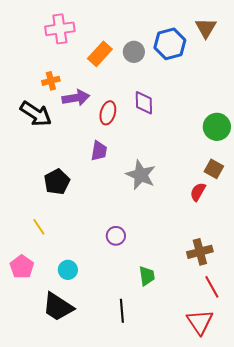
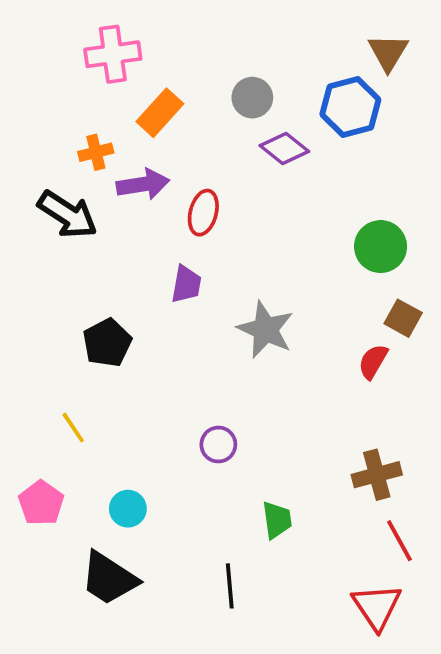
blue hexagon: (170, 44) -> (350, 107), moved
orange rectangle: (100, 54) -> (160, 113), moved
purple diamond: (144, 103) -> (284, 148), moved, turned -50
green circle: (217, 127) -> (381, 247), moved

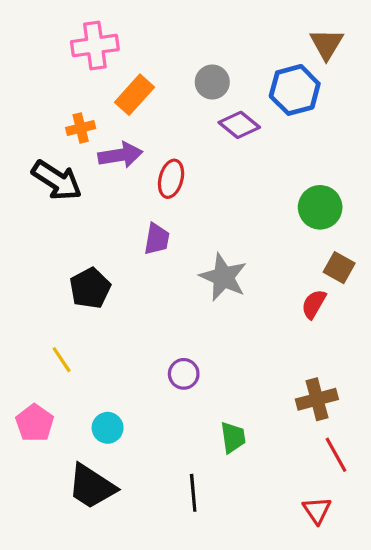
red triangle: (377, 607) -> (317, 510), size x0.7

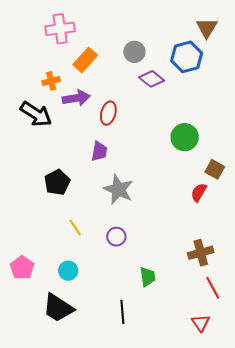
green circle: (320, 207) -> (185, 137), moved
gray star: (223, 277) -> (118, 189), moved
yellow line: (62, 360) -> (75, 228), moved

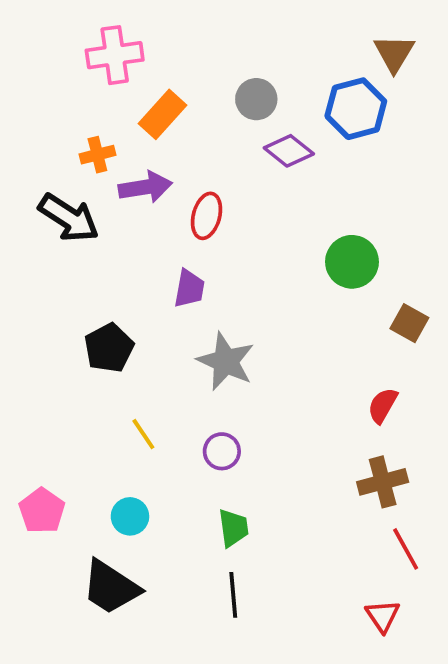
red semicircle: (199, 192) -> (383, 405), moved
green trapezoid: (147, 277) -> (233, 528), moved

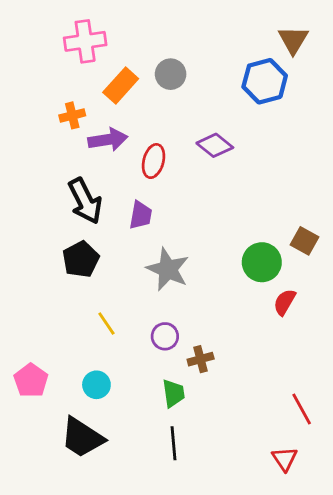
gray circle: (256, 99) -> (171, 74), moved
purple diamond: (289, 151) -> (215, 145), moved
black arrow: (69, 218) -> (85, 201), moved, turned 30
green circle: (352, 262) -> (262, 262), moved
brown cross: (383, 482) -> (201, 359), moved, size x0.7

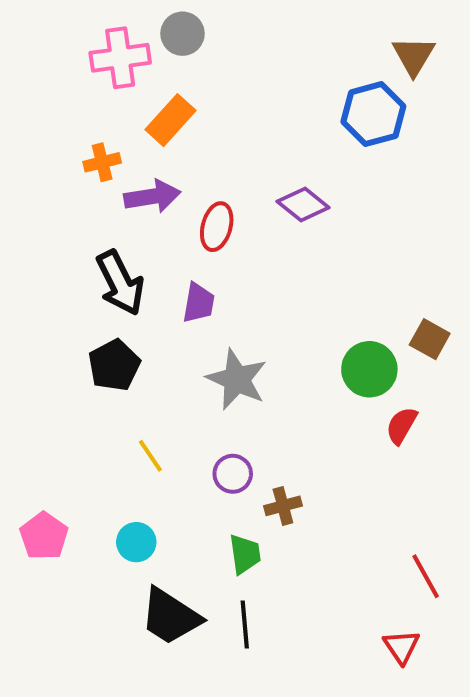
gray circle: (171, 74) -> (182, 34), moved
black trapezoid: (82, 438) -> (170, 616), moved

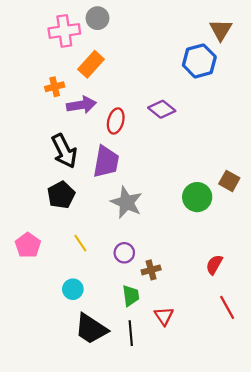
purple trapezoid: (199, 303) -> (106, 162), size x1.5
red semicircle: (402, 426) -> (214, 265), moved
pink pentagon: (44, 536) -> (28, 245), moved
red triangle: (402, 647) -> (164, 316), moved

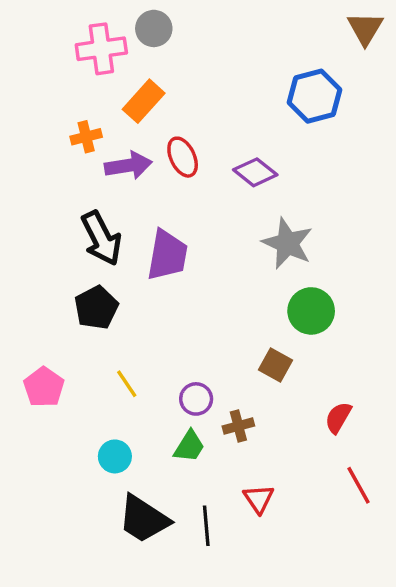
brown triangle: (221, 30) -> (365, 28), moved
red ellipse: (116, 121) -> (183, 157), moved, turned -40
brown square: (229, 181) -> (276, 365), moved
gray star: (126, 202) -> (287, 243), moved
green trapezoid: (131, 296) -> (189, 446), moved, turned 40

